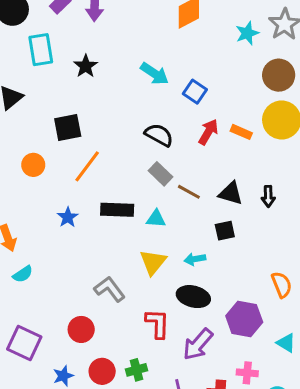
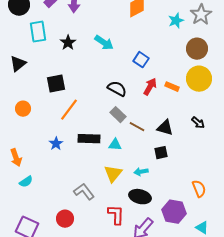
cyan arrow: (154, 74) -> (104, 43), moved
orange circle: (33, 165) -> (23, 109), moved
black arrow: (268, 196) -> (198, 123), moved, turned -48

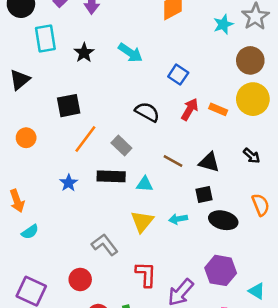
gray rectangle: (118, 115) -> (121, 145), moved
orange semicircle: (199, 189) -> (261, 205), moved
black ellipse: (140, 197) -> (223, 220), moved

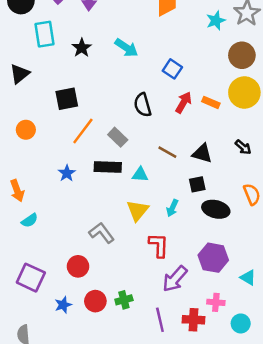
black semicircle: (147, 112) -> (143, 105), turned -135
cyan arrow: (178, 219) -> (172, 208), turned -56
red L-shape: (146, 274) -> (159, 245), moved

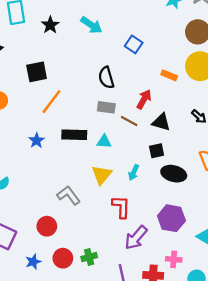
red arrow: (184, 102) -> (144, 99), moved
gray rectangle: (118, 137) -> (106, 107), moved, turned -36

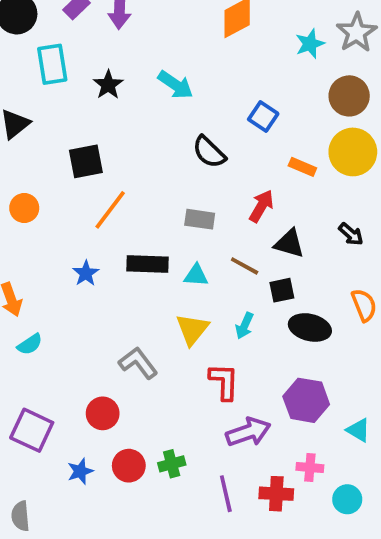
blue square: (134, 44) -> (263, 117), moved
black semicircle: (106, 78) -> (209, 152), moved, turned -30
brown line: (129, 121) -> (245, 266), moved
purple arrow: (136, 238) -> (248, 432), turned -150

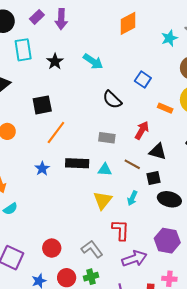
gray L-shape: (138, 363) -> (92, 249), moved

